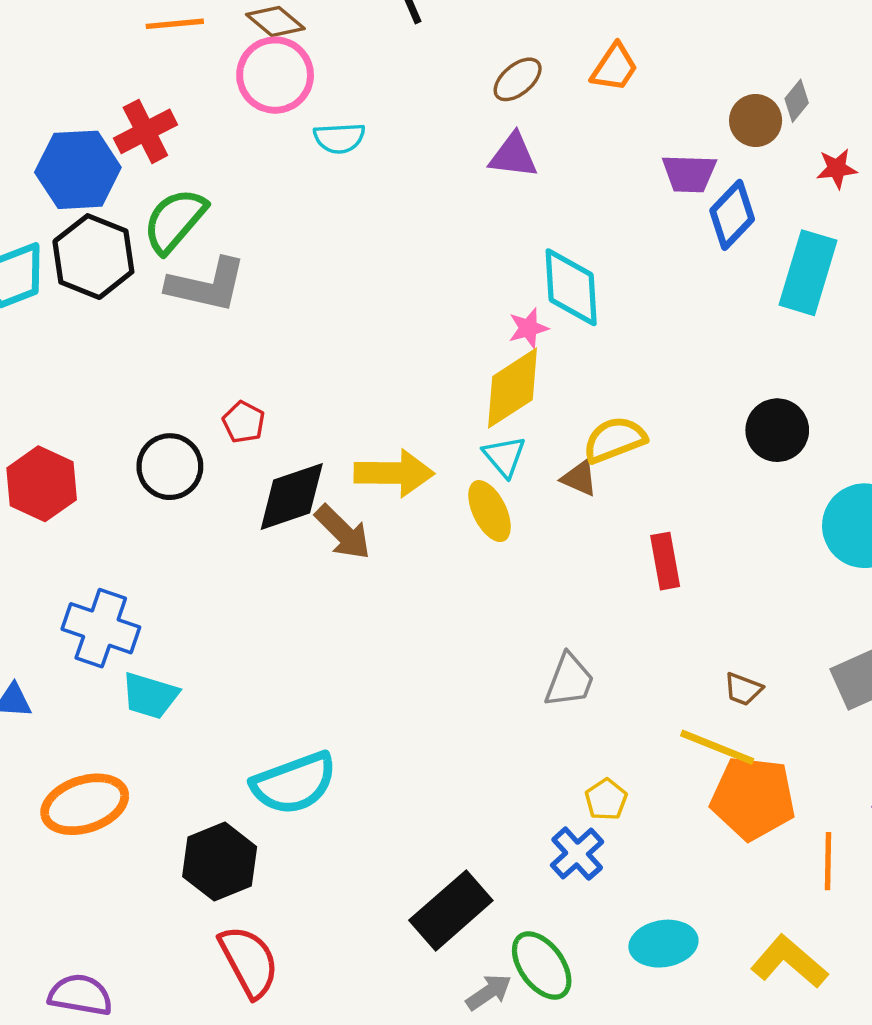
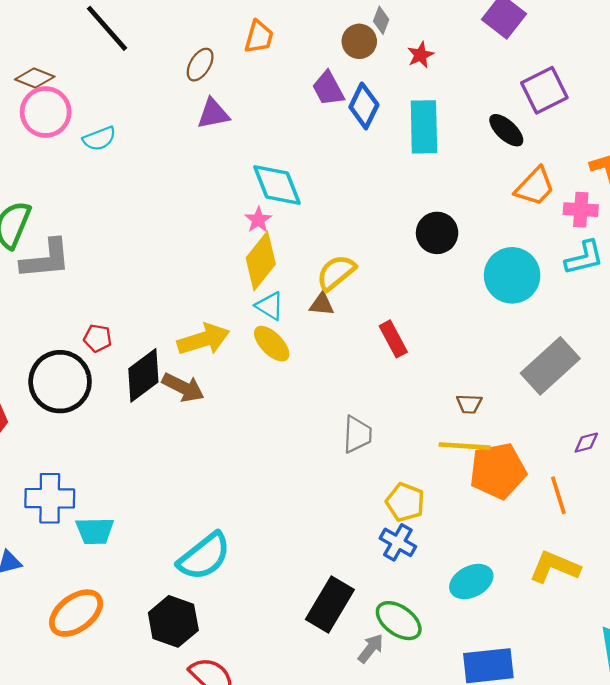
purple trapezoid: (689, 173) -> (328, 89), turned 78
black circle: (170, 467) -> (60, 382), size x1.4
yellow pentagon: (606, 800) -> (405, 502), size x1.4

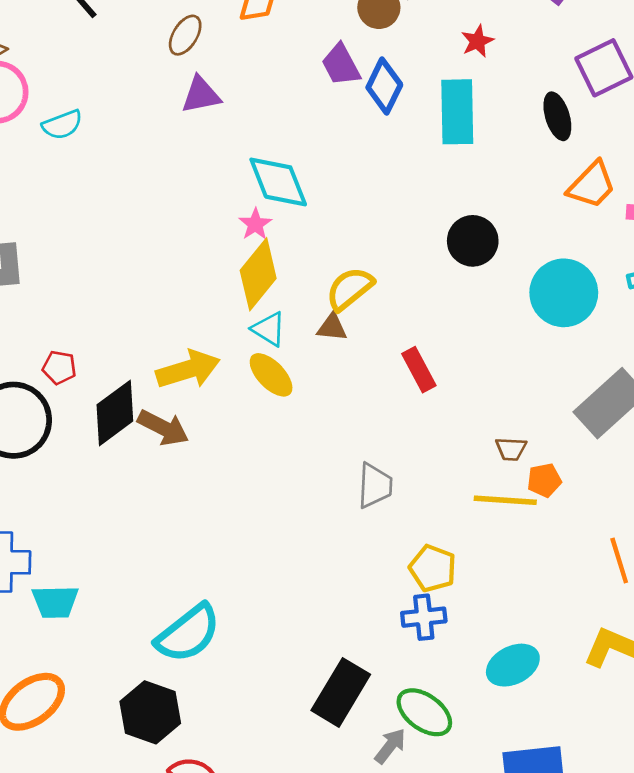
red star: (421, 55) -> (477, 41), moved
black ellipse: (506, 130) -> (557, 116), turned 30
orange pentagon: (498, 471) -> (544, 480), moved, size x0.5
blue cross: (398, 542) -> (424, 617), turned -36

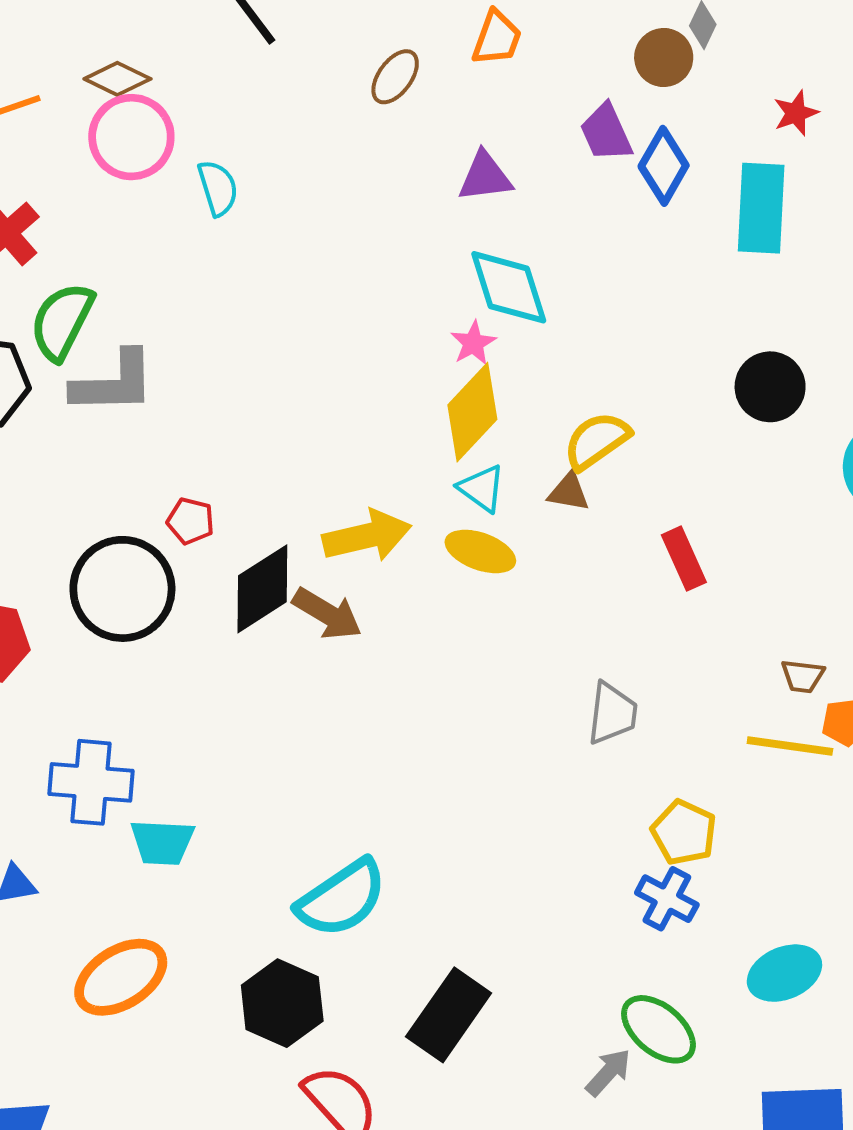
purple triangle: (201, 95) -> (485, 177), moved
cyan semicircle: (62, 125) -> (218, 188), turned -90
yellow ellipse: (271, 375) -> (480, 551), turned -30
blue cross: (424, 617) -> (667, 899), turned 30
black rectangle: (341, 692) -> (449, 1015), moved

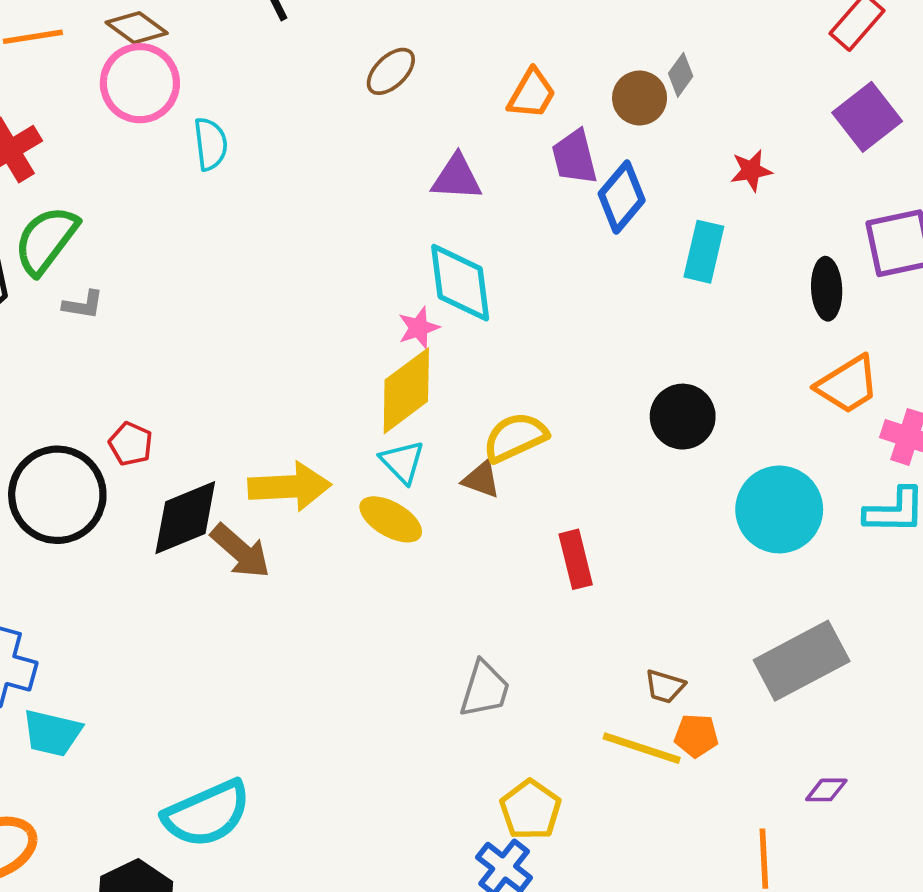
orange trapezoid: (497, 38) -> (532, 94), moved
cyan rectangle: (761, 208) -> (704, 252), size x0.7
gray L-shape: (114, 383) -> (83, 305), size x0.5

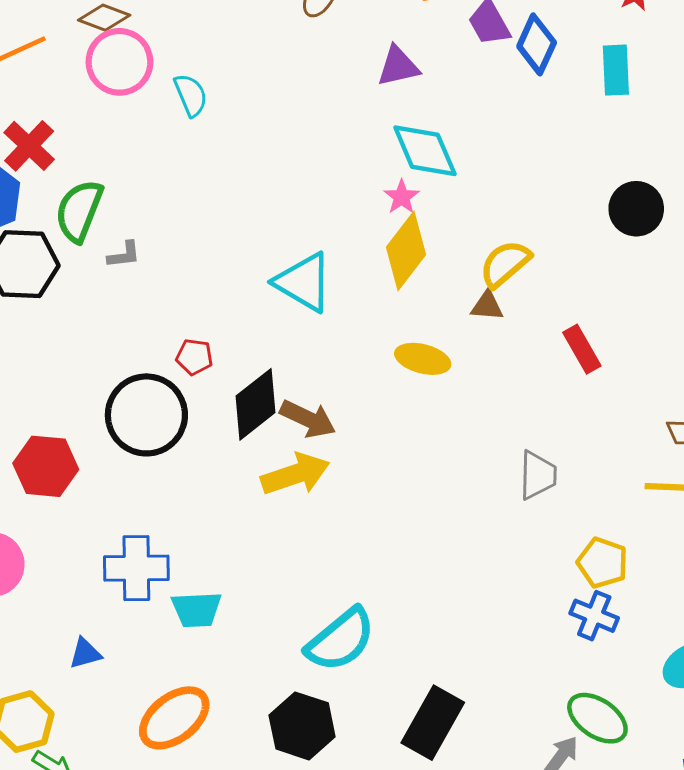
cyan triangle: (402, 462) -> (304, 282), moved, size x1.6
yellow arrow: (290, 487) -> (295, 474), moved

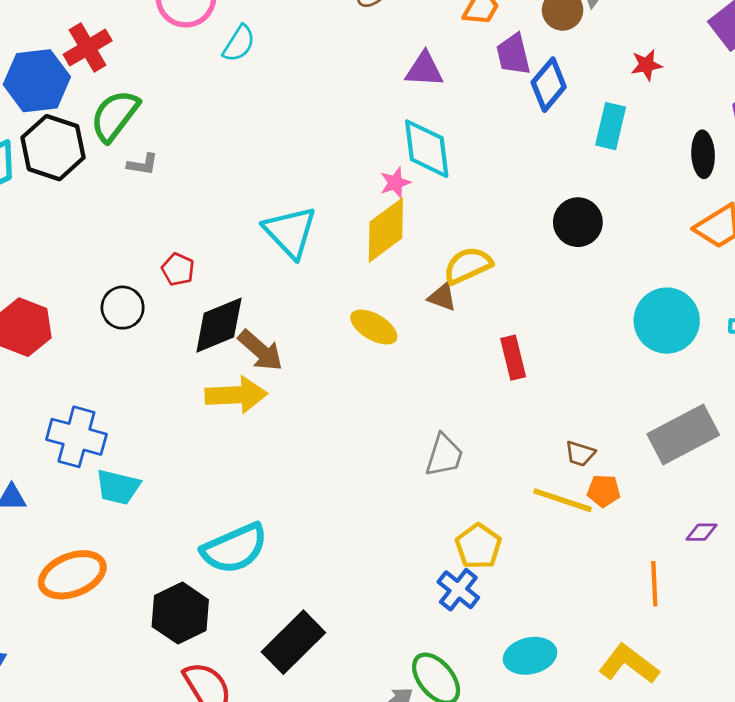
cyan semicircle: (191, 95) -> (239, 43), turned 39
black circle: (636, 209) -> (578, 222), moved
black circle: (146, 415) -> (123, 308), size x0.6

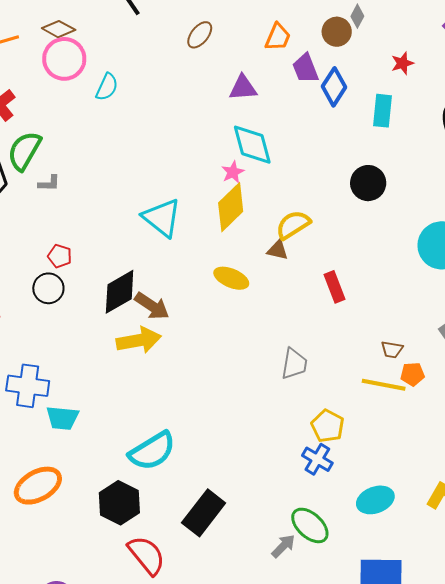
red pentagon: (178, 269) -> (60, 256), moved

